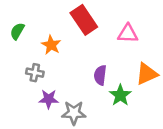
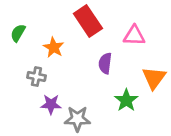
orange triangle: (147, 74) -> (154, 78), turned -30
purple semicircle: (100, 75) -> (105, 63), moved

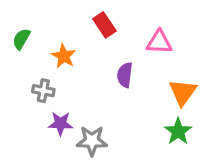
red rectangle: (88, 21) -> (104, 25), size x0.7
green star: (126, 100) -> (178, 131), moved

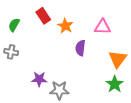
red rectangle: (104, 25) -> (43, 16), moved
orange star: (64, 56) -> (65, 26), moved
gray cross: (43, 91) -> (11, 52), moved

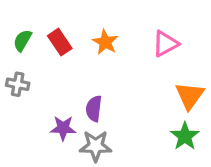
red rectangle: (43, 16) -> (60, 42), moved
pink triangle: (103, 27) -> (165, 44), turned -30
purple semicircle: (80, 48) -> (94, 109), moved

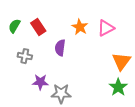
orange star: (105, 42) -> (80, 27), moved
gray cross: (18, 84) -> (25, 56), moved
purple semicircle: (94, 109) -> (60, 48), moved

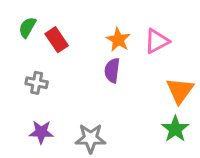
green semicircle: (14, 26) -> (27, 27), moved
purple semicircle: (60, 48) -> (112, 70), moved
purple star: (40, 82) -> (41, 132), moved

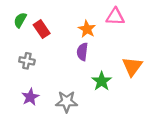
pink triangle: (157, 41) -> (115, 17), moved, turned 30
green star: (175, 129) -> (102, 81), moved
purple star: (41, 132) -> (30, 97), turned -30

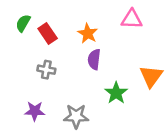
orange star: (87, 29) -> (88, 33), moved
gray cross: (27, 61) -> (46, 70), moved
purple star: (30, 97) -> (35, 111), turned 30

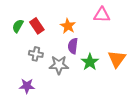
green semicircle: (23, 23) -> (18, 26), moved
green star: (116, 93) -> (90, 62), moved
gray star: (76, 116) -> (59, 65), moved

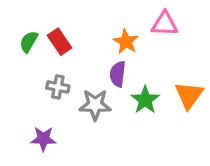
orange star: (68, 26) -> (126, 42), moved

